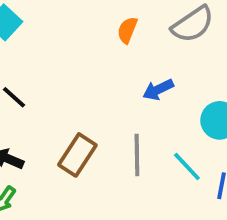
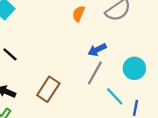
gray line: (137, 155) -> (95, 73), moved, turned 30

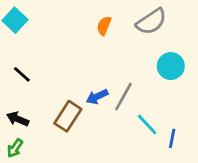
blue arrow: (97, 50) -> (97, 97), moved
cyan circle: (134, 68) -> (171, 66), moved

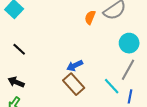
orange semicircle: (104, 26) -> (90, 17), moved
gray line: (123, 97) -> (128, 70), moved
brown rectangle: (68, 116) -> (74, 84), moved, turned -75

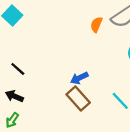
black line: (19, 49) -> (18, 69), moved

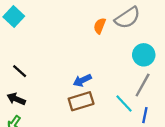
brown rectangle: (78, 99) -> (81, 101), turned -65

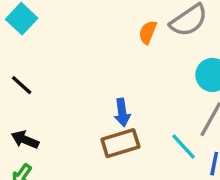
black line: (20, 71) -> (22, 85), moved
blue arrow: (82, 80) -> (122, 112), turned -72

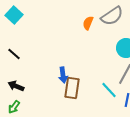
blue arrow: (122, 112) -> (63, 75), moved
brown rectangle: (120, 143) -> (72, 88), turned -65

